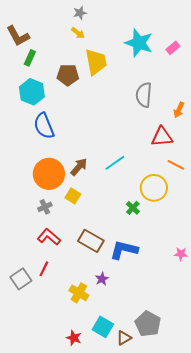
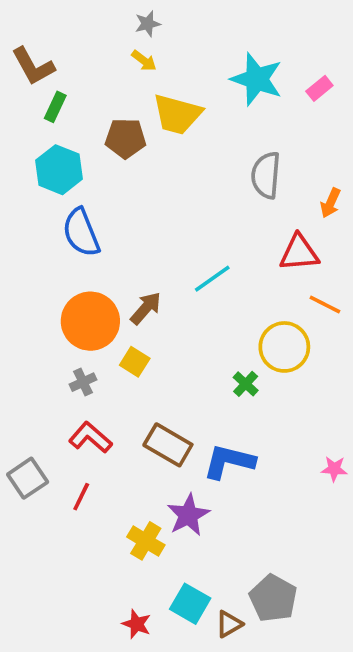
yellow trapezoid: (96, 62) -> (177, 114), turned 116
cyan line: (115, 163) -> (212, 279), moved
gray square: (21, 279) -> (28, 478), moved
purple star: (102, 279) -> (188, 515), size x1.6

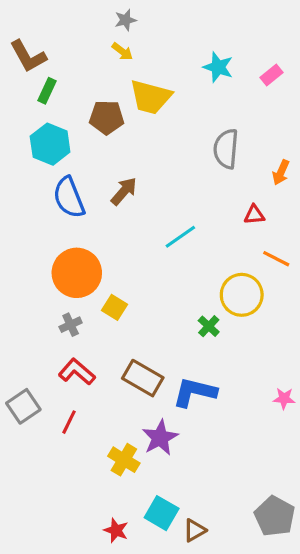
cyan star: (257, 79) -> (218, 67), size x0.7
red triangle: (299, 253) -> (254, 215), size x0.6
brown arrow: (146, 308) -> (124, 191), moved
gray pentagon: (273, 598) -> (275, 516), moved

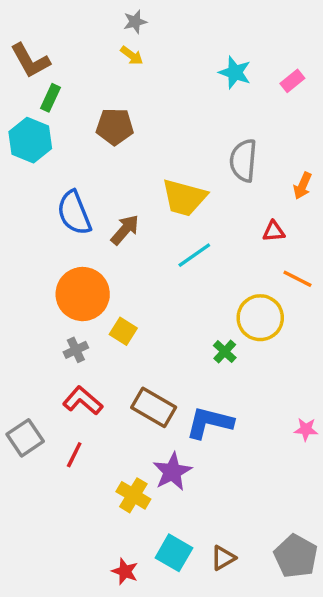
yellow trapezoid: (151, 97) -> (184, 198), moved
cyan hexagon: (50, 144) -> (30, 140), moved
brown arrow: (124, 191) -> (125, 230), moved
brown triangle: (195, 530) -> (223, 558), moved

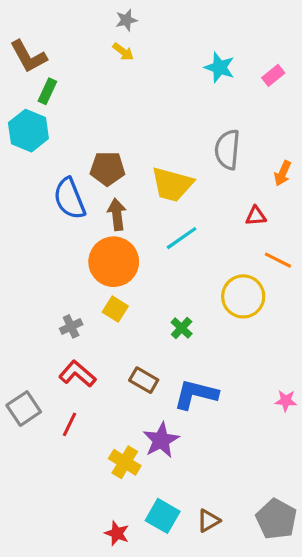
brown pentagon: (115, 127) -> (107, 169), moved
brown arrow: (125, 230) -> (117, 214), turned -48
orange circle: (83, 294) -> (114, 262), moved
green cross: (225, 352) -> (182, 328), moved
brown rectangle: (154, 407) -> (144, 380), size x0.7

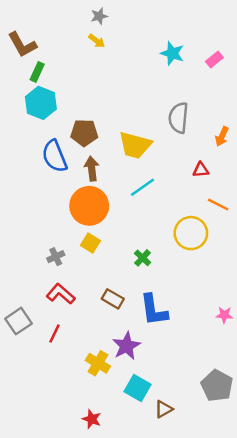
cyan hexagon: (28, 131) -> (41, 103), moved
blue L-shape: (196, 394) -> (154, 310), turned -112
cyan square: (163, 516) -> (138, 388), moved
gray pentagon: (276, 519) -> (217, 386), moved

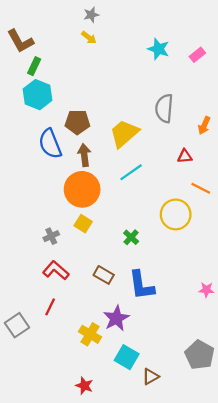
yellow trapezoid: (135, 145) -> (124, 133), turned 124
gray square: (19, 321) -> (17, 325), moved

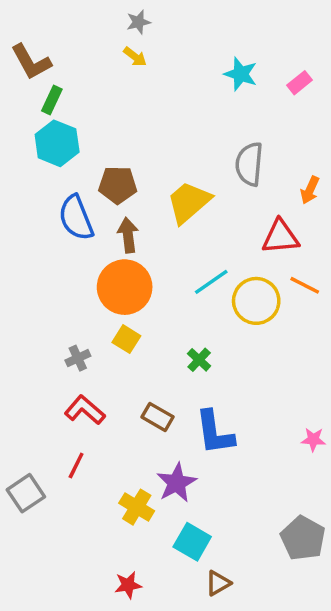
red triangle: (185, 156) -> (280, 237), size x1.6
cyan line: (131, 172) -> (211, 282), moved
yellow circle: (176, 214) -> (256, 301), moved
brown triangle: (151, 377) -> (218, 583), moved
red star: (84, 386) -> (128, 585), turned -30

